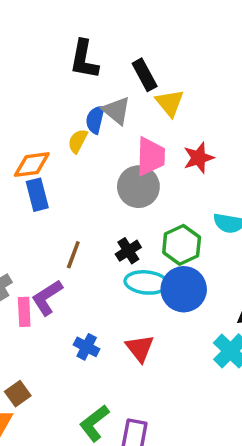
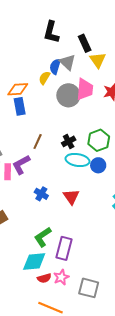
gray circle: (138, 187) -> (68, 95), moved
blue circle: (184, 289) -> (98, 165), size x0.6

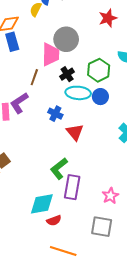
pink trapezoid: (85, 89) -> (51, 54), moved
gray circle: (68, 95) -> (66, 39), moved
blue cross: (41, 194) -> (55, 114), moved
green L-shape: (43, 237) -> (59, 169), moved
pink star: (61, 277) -> (110, 196), moved

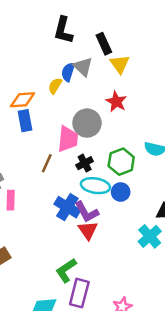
red star: (108, 18) -> (116, 102), moved, turned -30
purple L-shape: (19, 103) -> (87, 212), moved, turned -90
blue cross: (55, 114) -> (67, 207), size x1.5

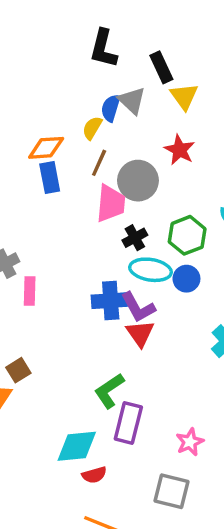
brown line: (47, 163) -> (99, 163), moved
blue cross: (67, 207) -> (111, 301), turned -35

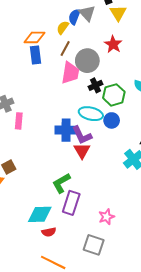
black cross: (135, 238) -> (95, 85), moved

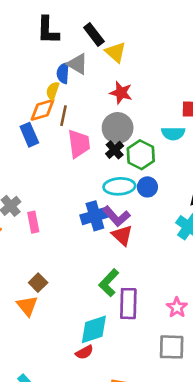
orange diamond: (35, 37) -> (42, 110), moved
gray circle: (87, 61) -> (118, 128), moved
red semicircle: (49, 232) -> (84, 352), moved

